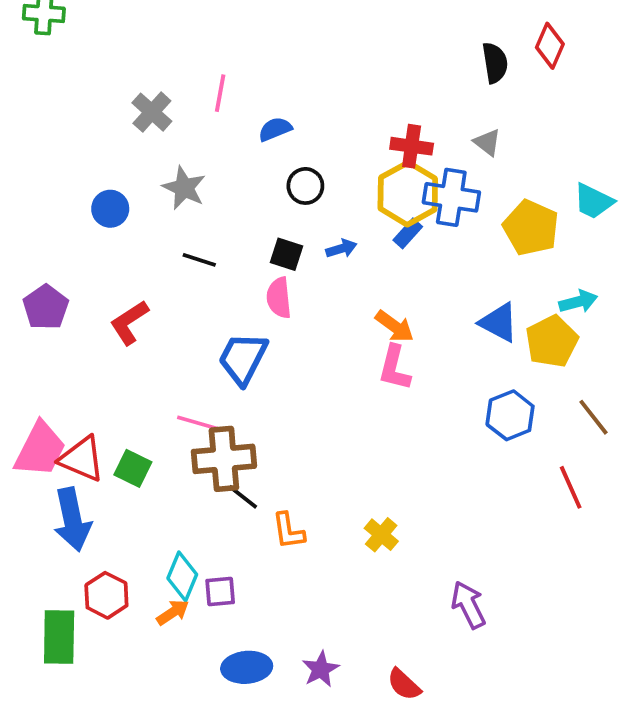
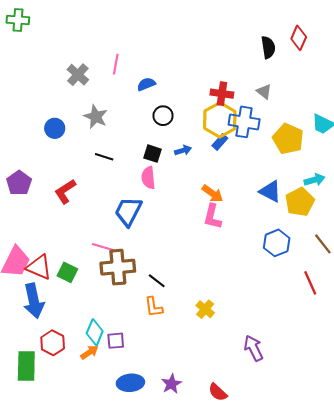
black line: (243, 497) -> (157, 281), moved

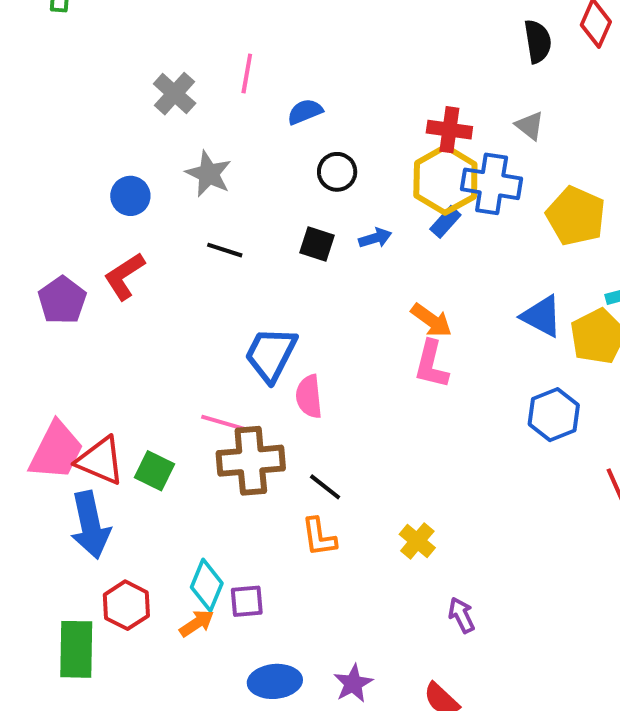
pink semicircle: (148, 178) -> (309, 397), moved
red L-shape: (65, 191) -> (124, 276), moved
purple arrow: (253, 348) -> (461, 615), moved, size x0.7

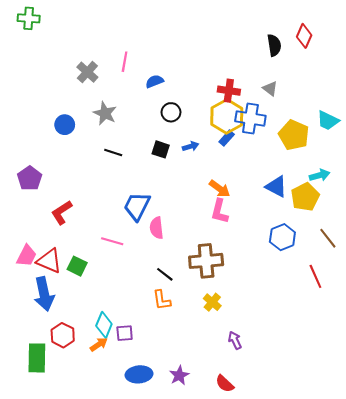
red L-shape: (124, 276) -> (62, 212), moved
pink trapezoid: (56, 451) -> (27, 256), size x0.7
brown cross: (251, 461) -> (206, 261), moved

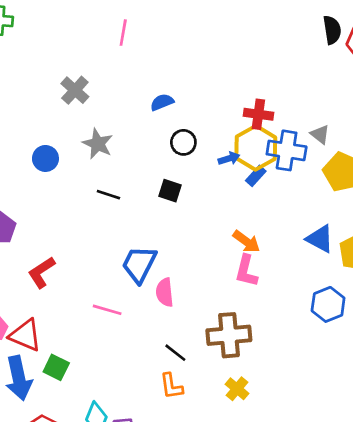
black semicircle: (274, 45) -> (332, 30), moved
pink line: (125, 62) -> (123, 33), moved
gray triangle: (270, 89) -> (320, 134), moved
blue arrow: (191, 146) -> (229, 158), moved
green square: (77, 266) -> (56, 367), moved

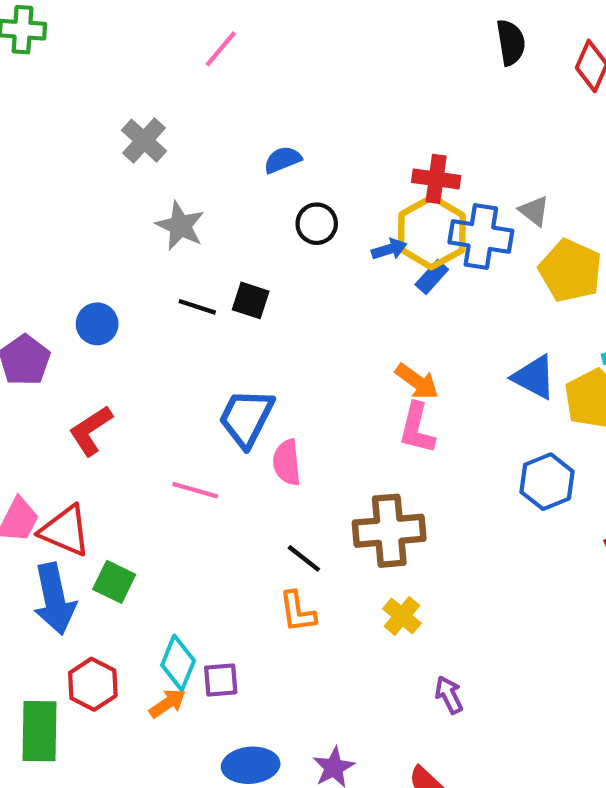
black semicircle: (332, 30) -> (511, 42), moved
pink line: (123, 33) -> (221, 49), turned 30
blue circle: (45, 158) -> (97, 324), moved
black square: (170, 191) -> (251, 300), moved

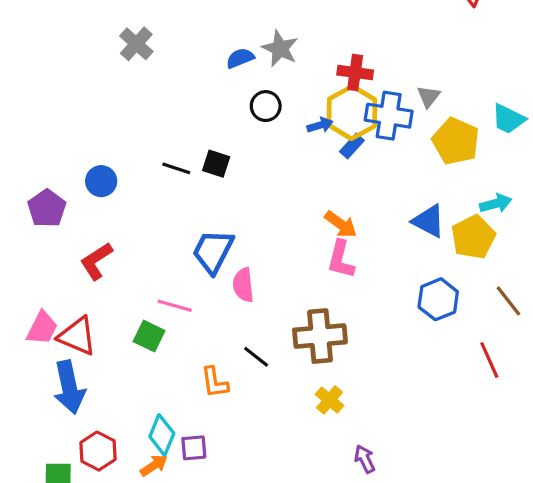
gray triangle: (534, 211) -> (429, 96), turned 30
gray star: (180, 226) -> (280, 49), moved
green square: (114, 582) -> (149, 336), moved
orange L-shape: (297, 612) -> (215, 382), moved

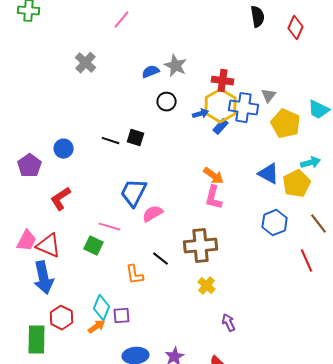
pink semicircle: (243, 285) -> (153, 214), turned 65

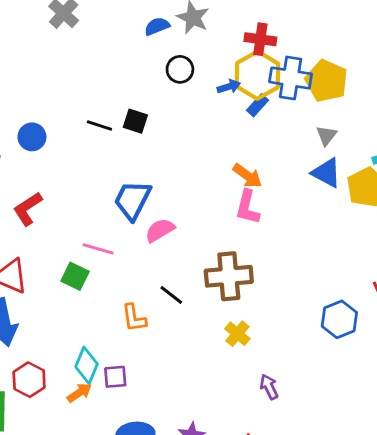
gray triangle: (269, 96) -> (326, 135), moved
yellow pentagon: (286, 124) -> (326, 81), moved
blue hexagon: (275, 223) -> (339, 319), moved

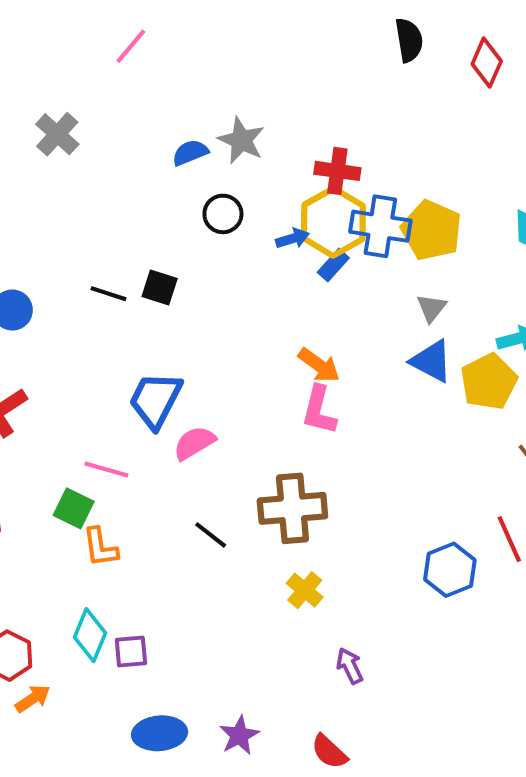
orange L-shape: (134, 318) -> (100, 547), moved
orange arrow: (79, 393) -> (33, 699), moved

